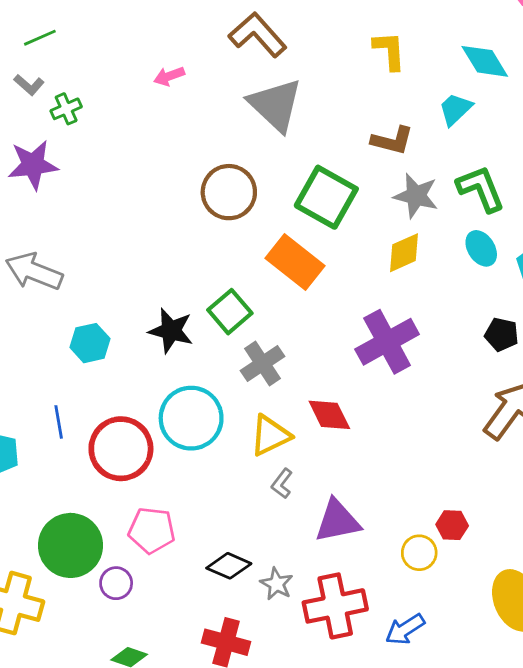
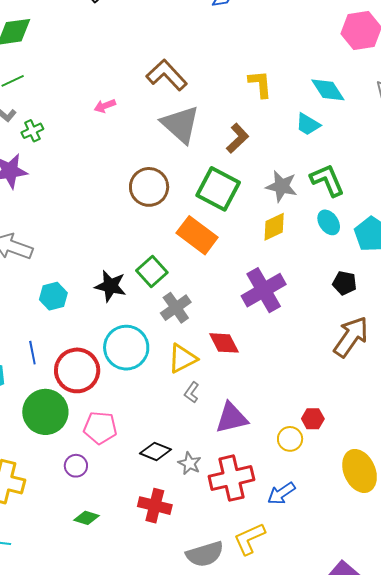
cyan trapezoid: (455, 109) -> (308, 124), turned -104
brown L-shape: (392, 141) -> (237, 138), moved, turned -56
green circle: (70, 545) -> (45, 412), moved

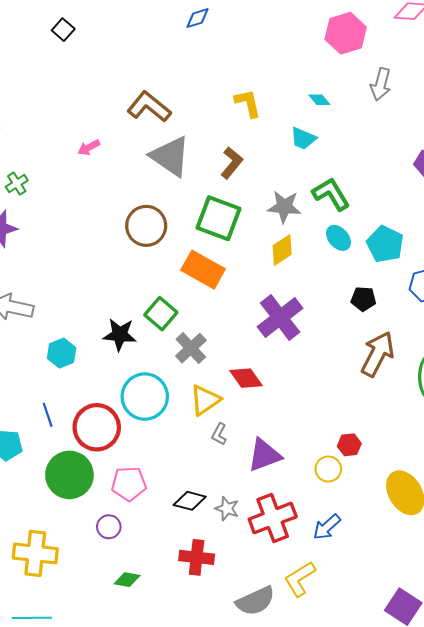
cyan diamond: (328, 90) -> (319, 100), size x0.6

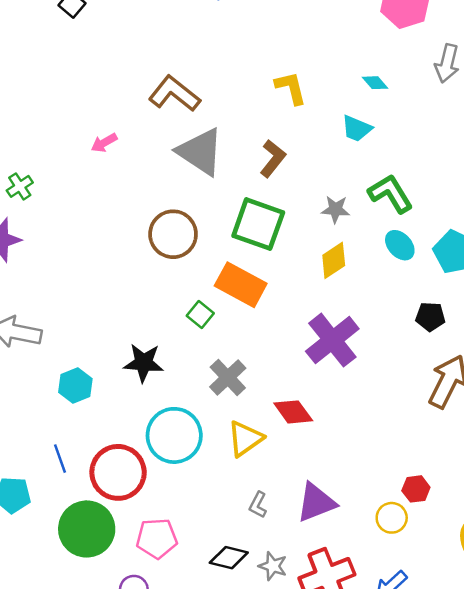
gray star: (284, 207) -> (336, 209), size x0.7
green square: (161, 314) -> (200, 315), moved, size x0.7
gray L-shape: (219, 434) -> (258, 505), moved

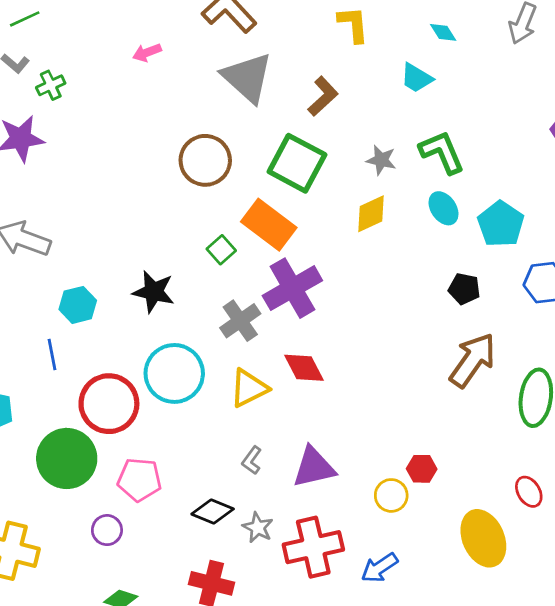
purple cross: (332, 340) -> (292, 288), moved
blue line: (60, 459) -> (52, 355), moved

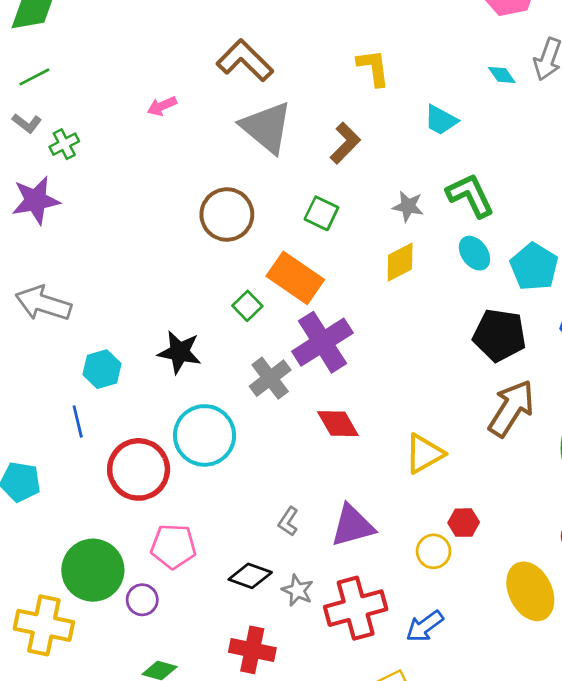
cyan diamond: (443, 32) -> (502, 75), moved
green square: (297, 163) -> (321, 213), size x0.6
black pentagon: (464, 289) -> (500, 335), size x1.6
yellow triangle: (249, 388) -> (424, 454), moved
green circle: (67, 458) -> (93, 570), moved

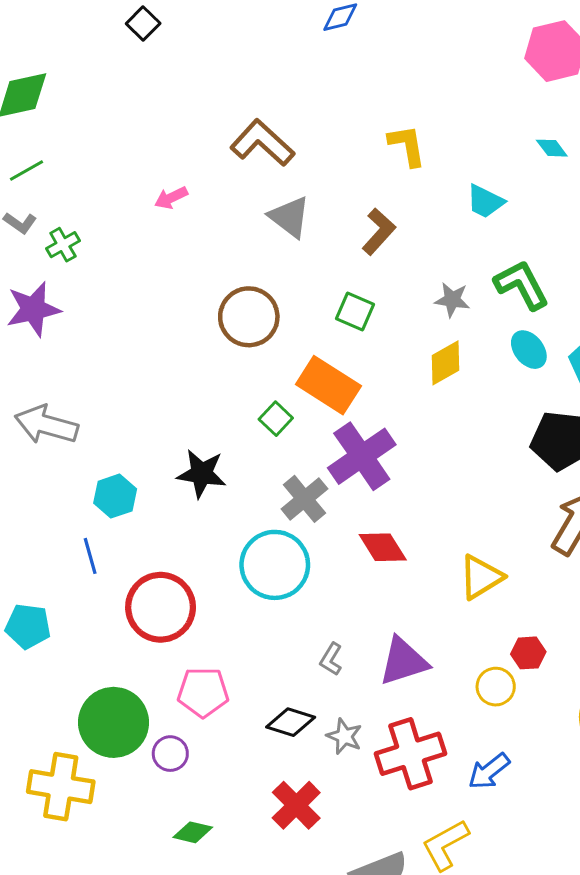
gray triangle: (266, 127) -> (290, 217), size x0.7
cyan circle: (204, 435) -> (275, 565), moved
red cross: (252, 650) -> (296, 805), turned 36

